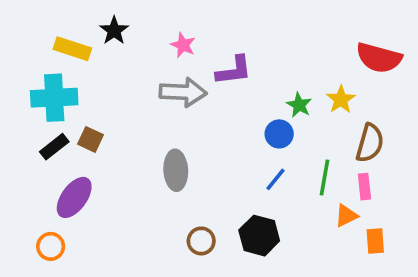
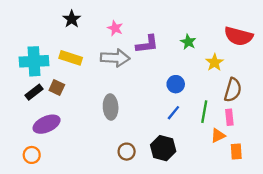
yellow rectangle: (72, 49) -> (71, 58), moved
green star: (299, 105) -> (188, 42), moved
purple ellipse: (74, 197) -> (47, 124), turned 30

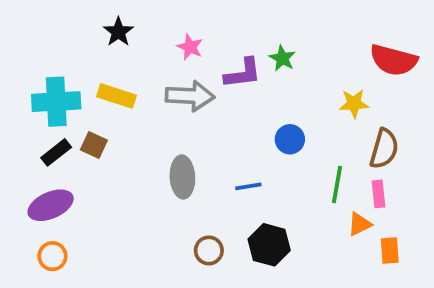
green star: (188, 42) -> (282, 58), moved
yellow star: (215, 62) -> (354, 103), turned 30
blue line: (173, 113) -> (248, 186), moved, turned 42
purple ellipse: (47, 124) -> (51, 205), moved

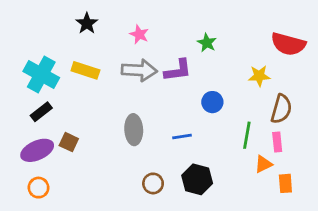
purple L-shape: (243, 73) -> (178, 70), moved
cyan cross: (56, 102) -> (41, 74), turned 32
brown square: (94, 145) -> (69, 142), moved

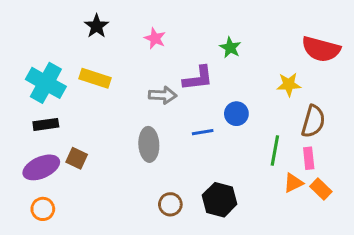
gray arrow: (139, 70) -> (163, 95), moved, size x0.7
black rectangle: (41, 112) -> (46, 124), turned 30
blue line: (182, 137) -> (203, 132), moved
orange rectangle: (285, 183) -> (321, 189), moved, turned -42

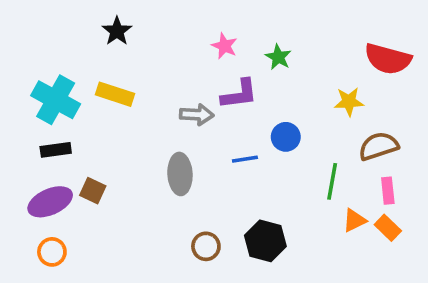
pink star: (155, 38) -> (225, 46), moved
brown semicircle: (313, 121) -> (379, 146), turned -124
pink rectangle: (309, 158) -> (388, 191), moved

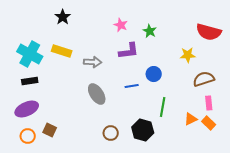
gray arrow: (197, 115) -> (93, 62), moved
gray ellipse: (180, 174) -> (97, 94), turned -30
green line: (332, 181) -> (163, 107), moved
brown square: (93, 191) -> (50, 130), moved

